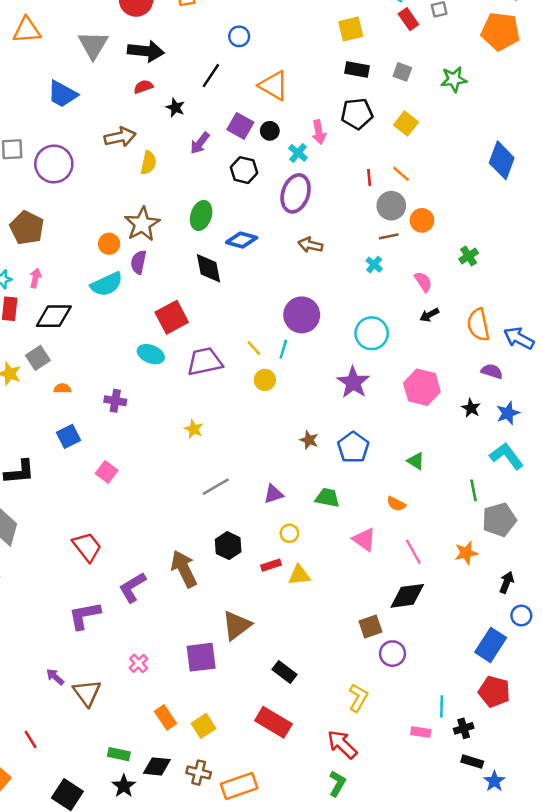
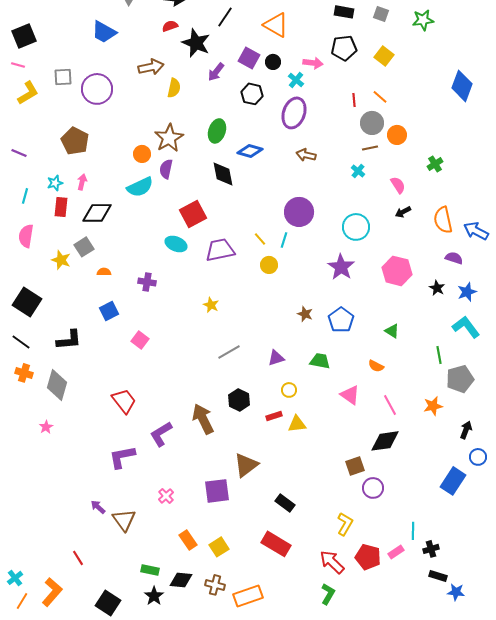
black star: (175, 108) -> (196, 43), size x1.8
pink arrow: (319, 132) -> (313, 63), turned -72
red pentagon: (494, 692) -> (368, 557), moved
pink rectangle: (421, 732) -> (396, 552), turned -42
blue star: (494, 781) -> (456, 592), turned -30

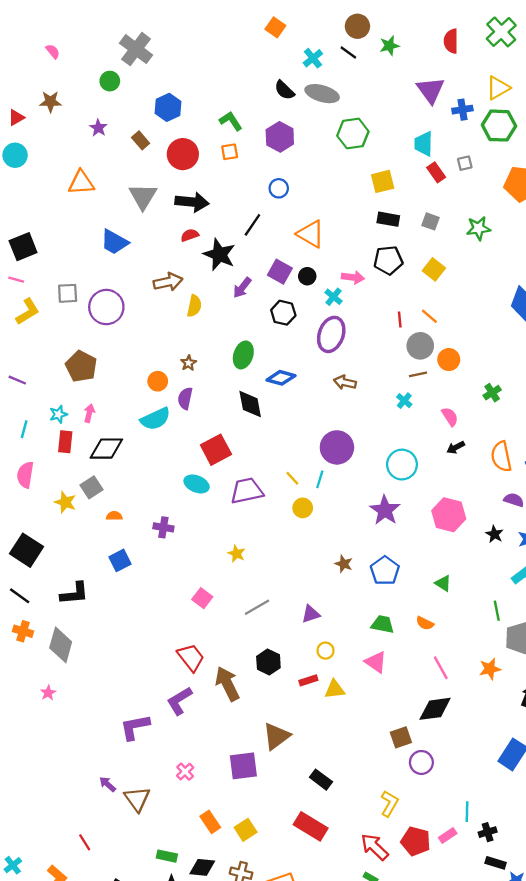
brown star: (169, 138) -> (189, 363), size x0.5
pink square: (140, 340) -> (202, 598), moved
green trapezoid: (320, 361) -> (383, 624), moved
pink triangle: (350, 395) -> (376, 662), moved
red trapezoid: (124, 401) -> (191, 657), moved

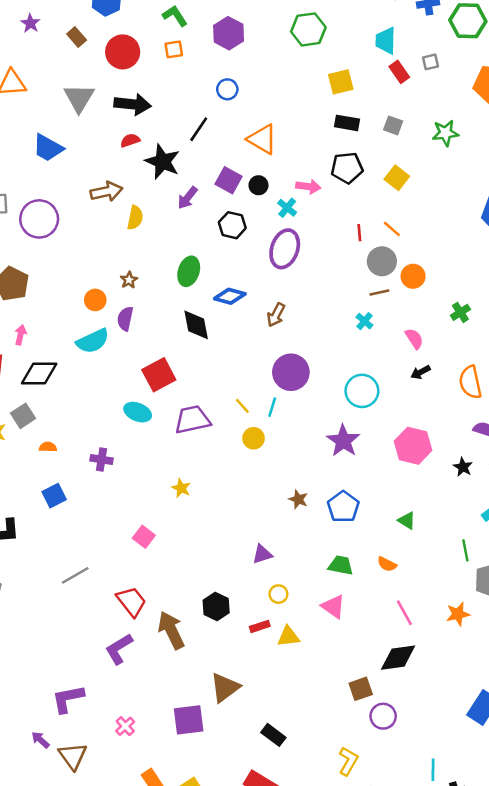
brown arrow: (345, 382) -> (276, 315), moved, turned -75
gray line: (257, 607) -> (75, 575), moved
purple L-shape: (135, 727) -> (68, 699), moved

